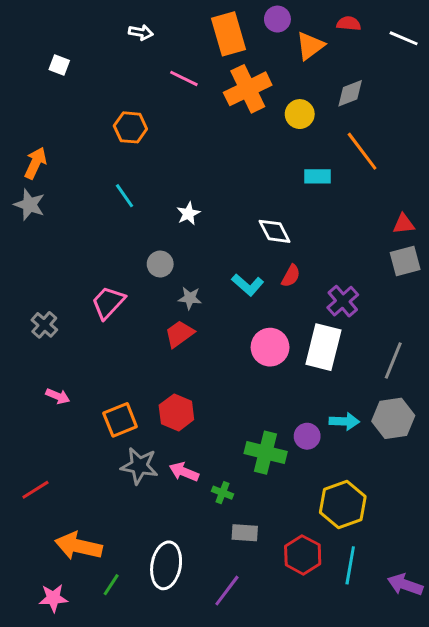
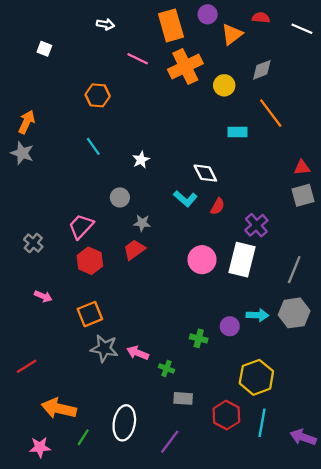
cyan L-shape: (248, 285) -> (185, 199), moved
red hexagon: (176, 412) -> (90, 261), moved
green cross: (266, 453) -> (199, 338), size x0.6

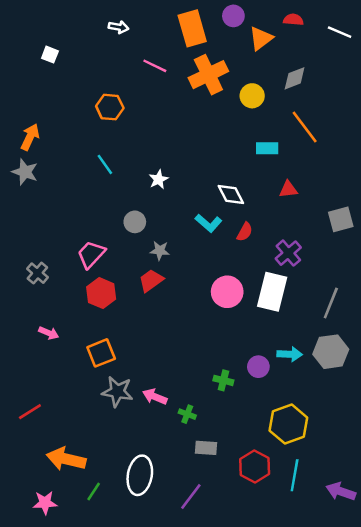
red triangle: (302, 168) -> (288, 189), moved

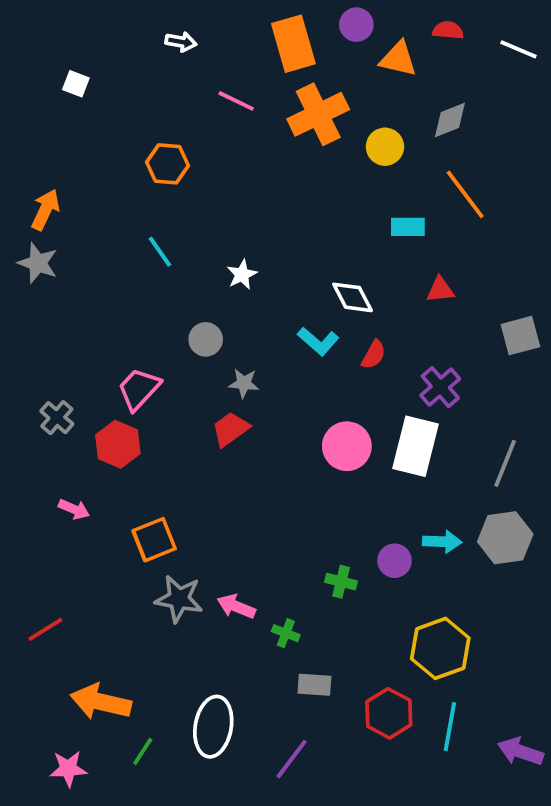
orange triangle: (261, 38) -> (398, 59), turned 50
red hexagon: (101, 293) -> (118, 444), moved

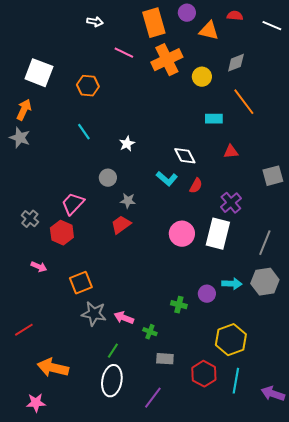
white square: (76, 84) -> (39, 73), moved, size x2.0
green line: (143, 751) -> (113, 351), moved

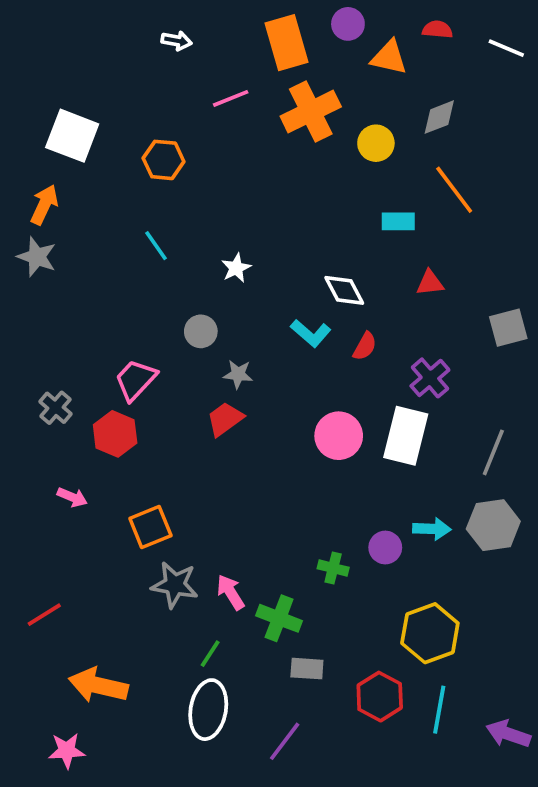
pink line: (124, 53) -> (231, 98), turned -48
pink arrow: (124, 318) -> (231, 592), turned 36
green cross: (150, 332) -> (279, 618), size x1.6

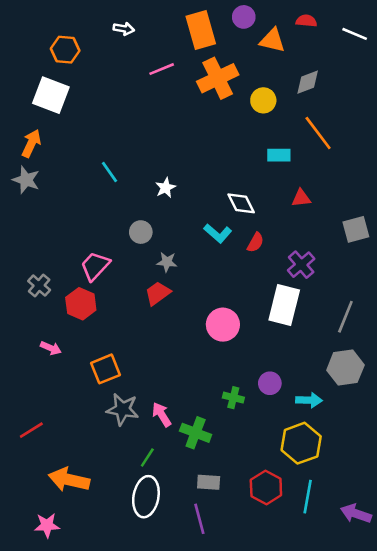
orange hexagon: (164, 160) -> (65, 50), moved
pink circle: (339, 436) -> (223, 325), moved
cyan arrow: (432, 529) -> (309, 400), moved
gray rectangle: (307, 669) -> (209, 482), moved
purple line: (285, 741) -> (199, 519), turned -52

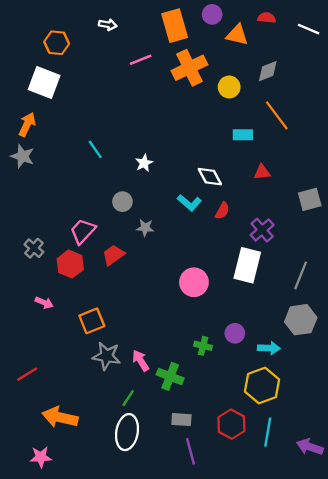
red trapezoid: (158, 293) -> (113, 255), moved
purple line: (199, 519) -> (191, 451), moved

